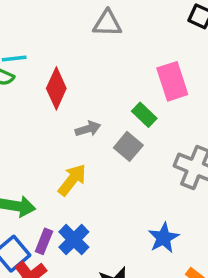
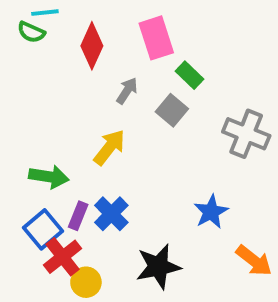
pink rectangle: (172, 81) -> (156, 38), moved
gray arrow: (88, 129) -> (127, 91), turned -40

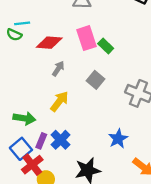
red diamond: (92, 46) -> (49, 43), turned 70
green rectangle: (190, 75) -> (106, 46), moved
gray arrow: (127, 91) -> (58, 69), moved

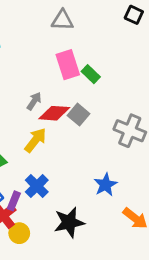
red diamond: (49, 43) -> (54, 113), moved
purple rectangle: (41, 141) -> (14, 201), moved

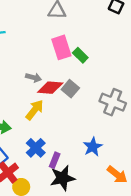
gray arrow: (34, 101) -> (33, 78), turned 72
purple rectangle: (14, 201) -> (55, 160), moved

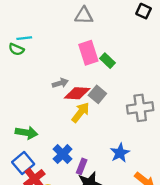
gray arrow: (33, 78) -> (60, 83), turned -32
gray cross: (113, 102) -> (140, 108), turned -30
yellow arrow: (35, 110) -> (81, 112), moved

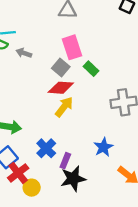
green rectangle: (108, 61) -> (91, 69), moved
gray arrow: (60, 83) -> (24, 53), moved, turned -144
gray square: (97, 94) -> (61, 68), moved

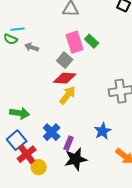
green rectangle: (91, 69) -> (92, 41), moved

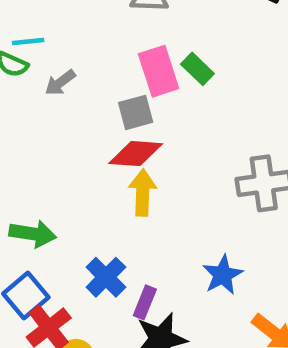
gray arrow: (32, 47) -> (60, 83), turned -56
gray square: (65, 60) -> (136, 112), turned 35
yellow arrow: (68, 95) -> (143, 193), turned -36

